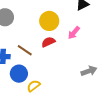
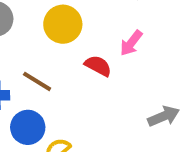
yellow circle: (49, 21) -> (63, 24), moved
red semicircle: (48, 42) -> (98, 66), moved, turned 56

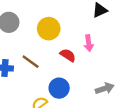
pink arrow: (131, 43) -> (89, 43), turned -49
blue circle: (28, 127) -> (59, 88), moved

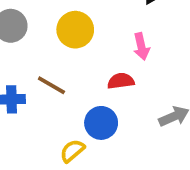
red semicircle: (68, 55) -> (121, 81), moved, turned -35

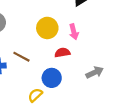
yellow circle: (75, 30) -> (47, 28), moved

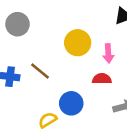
red semicircle: (62, 53) -> (102, 79), moved

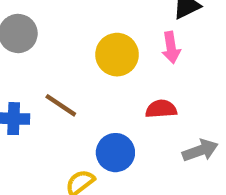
pink arrow: (108, 53) -> (171, 47), moved

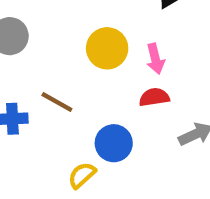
pink arrow: (171, 47) -> (155, 59), moved

